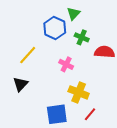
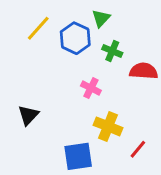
yellow line: (28, 55) -> (38, 28), moved
red line: (90, 114) -> (138, 149), moved

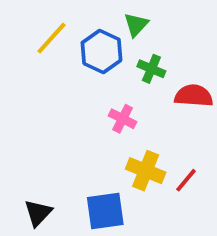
black triangle: (28, 115) -> (38, 213), moved
red line: (138, 149) -> (186, 180), moved

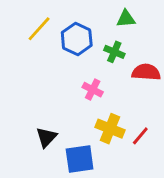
green triangle: (136, 25) -> (126, 19), moved, turned 42
black triangle: (38, 213) -> (46, 137), moved

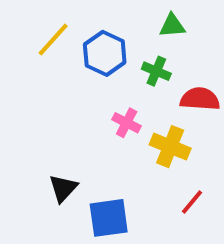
yellow cross: (110, 129) -> (170, 147), moved
red line: (140, 136) -> (192, 202), moved

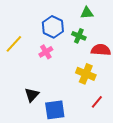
yellow line: (53, 39) -> (14, 44), moved
pink cross: (127, 123) -> (46, 52), moved, turned 32

